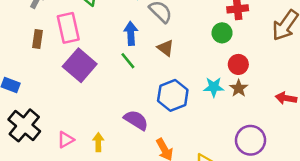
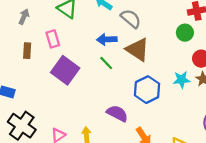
pink rectangle: (68, 28) -> (53, 39), size x0.7
blue arrow: (131, 33) -> (107, 39), turned -84
brown triangle: (166, 48) -> (138, 50), size x1.6

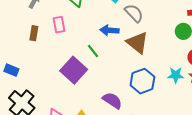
green line: (106, 63) -> (93, 51), moved
purple square: (65, 70) -> (74, 70), moved

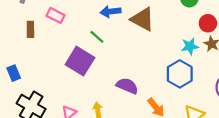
pink rectangle: (59, 25) -> (56, 15), turned -42
blue rectangle: (11, 70) -> (14, 73), turned 56
blue hexagon: (142, 81) -> (180, 74), moved

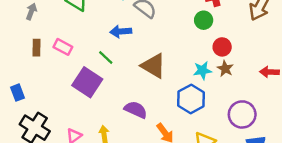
pink rectangle: (56, 15) -> (63, 47), moved
brown triangle: (143, 19) -> (153, 66), moved

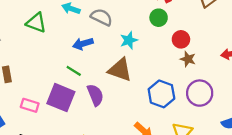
pink rectangle: (63, 47) -> (30, 105), moved
cyan star: (202, 70) -> (129, 40), moved
purple semicircle: (136, 110) -> (95, 95), moved, turned 55
purple circle: (242, 114) -> (200, 93), moved

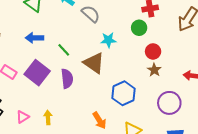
blue arrow: (83, 44) -> (34, 38), moved
green line: (74, 71) -> (64, 50), moved
purple circle: (200, 93) -> (169, 103), moved

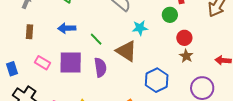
purple square: (37, 73) -> (71, 63), turned -35

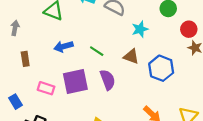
brown triangle: (126, 51) -> (131, 57), size x0.7
blue hexagon: (157, 80) -> (161, 68), moved

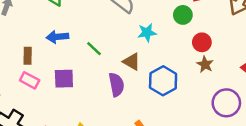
brown rectangle: (25, 59) -> (28, 56), moved
purple semicircle: (108, 80) -> (116, 85), moved
purple square: (75, 81) -> (64, 79), size x0.7

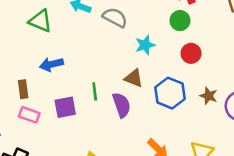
red circle: (202, 42) -> (191, 53), moved
green line: (94, 49) -> (95, 91), moved, turned 49
brown star: (205, 64) -> (209, 96), moved

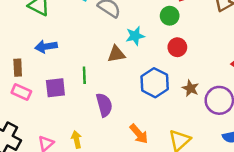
brown triangle: (134, 78) -> (116, 54), moved, turned -36
purple semicircle: (122, 105) -> (104, 105), moved

